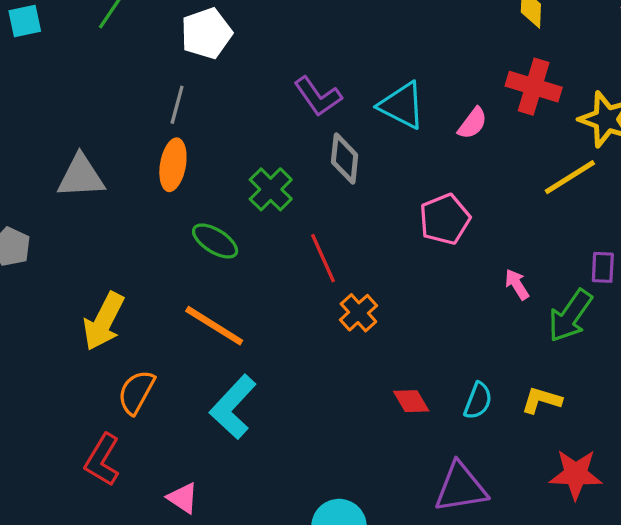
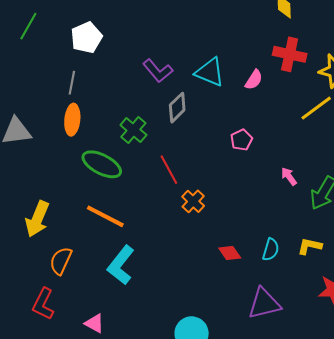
gray diamond: (345, 159) -> (177, 108), turned 44
pink pentagon: (445, 219) -> (242, 140), size x0.7
green ellipse: (215, 241) -> (102, 164), size x1.4

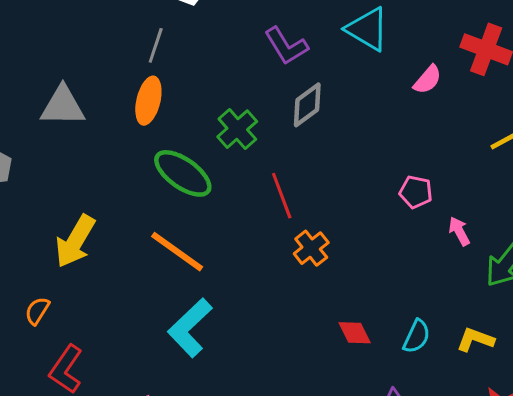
cyan triangle: (210, 72) -> (367, 29), moved
pink pentagon: (242, 140) -> (416, 192), moved, turned 30
orange semicircle: (61, 261) -> (37, 311), moved, size x0.7

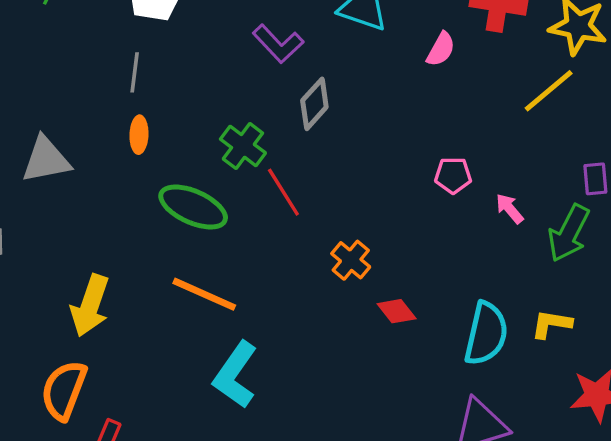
orange ellipse: (148, 101) -> (139, 135), size x0.7
red line: (282, 196) -> (283, 192), moved
orange semicircle: (37, 311) -> (64, 390), size x1.8
red diamond: (355, 333) -> (397, 311), moved
cyan semicircle: (417, 336) -> (486, 334), size x1.6

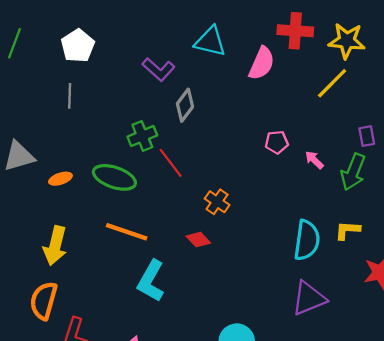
pink semicircle: (441, 49) -> (262, 63), size x1.5
orange ellipse: (139, 135) -> (60, 179), moved, turned 75
green cross: (243, 146) -> (142, 136), turned 36
red diamond: (397, 311) -> (198, 240), moved

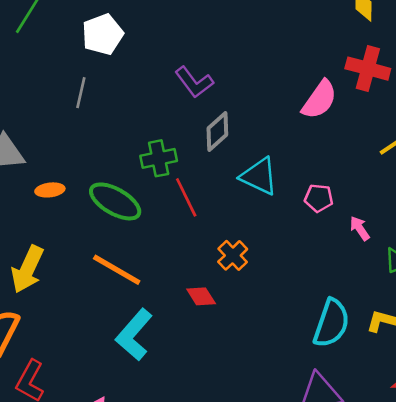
cyan triangle: (210, 41) -> (259, 176), moved

